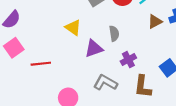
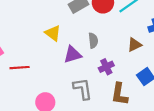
brown triangle: (155, 22) -> (134, 45), moved
gray L-shape: (105, 83) -> (83, 89), turned 50

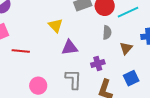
gray semicircle: (93, 41) -> (107, 32), moved
brown triangle: (134, 45) -> (126, 48), turned -32

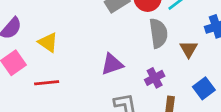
yellow triangle: (56, 25) -> (48, 42), moved
gray semicircle: (107, 32) -> (158, 33), size x1.5

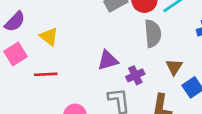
brown triangle: (189, 49) -> (174, 67), moved
purple cross: (155, 78) -> (135, 75), moved

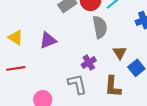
purple triangle: (108, 60) -> (48, 40), moved

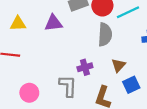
yellow triangle: (16, 37) -> (18, 24), turned -49
purple triangle: (48, 40) -> (53, 23), moved

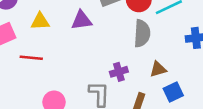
brown triangle: (118, 65) -> (158, 69), turned 32

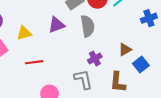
gray semicircle: (142, 33) -> (88, 26), moved
red line: (31, 58) -> (34, 62), moved

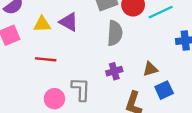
purple triangle: (56, 25) -> (69, 22), moved, turned 36
gray L-shape: (83, 79) -> (81, 89), moved

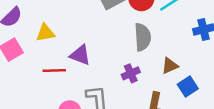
purple triangle: (69, 22) -> (80, 55), moved
gray semicircle: (115, 33) -> (143, 37), moved

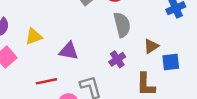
red line: (54, 71) -> (46, 81), moved
blue square: (188, 87) -> (171, 62), turned 36

